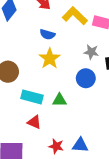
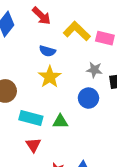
red triangle: (34, 122) -> (33, 145), turned 32

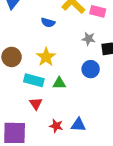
yellow star: (50, 77) -> (46, 57), moved
blue circle: (88, 98) -> (91, 69), moved

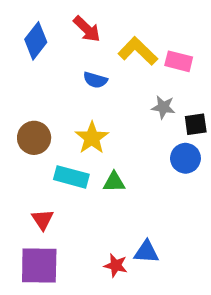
blue circle: (91, 69) -> (185, 158), moved
red triangle: (36, 104) -> (43, 220), moved
red star: (56, 126) -> (116, 265), moved

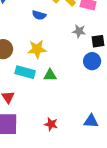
yellow star: (92, 138) -> (37, 49), turned 30
blue triangle: (146, 252) -> (91, 121), moved

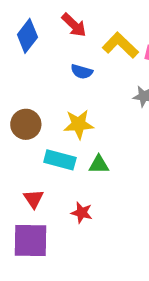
red star: (51, 124) -> (82, 213), moved

